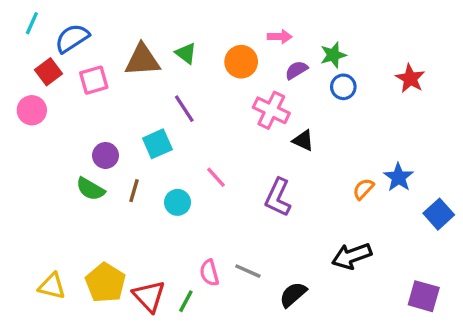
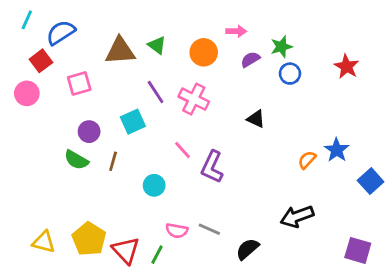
pink square: (94, 80) -> (79, 83), moved
pink cross: (271, 110) -> (194, 99), moved
purple L-shape: (278, 197) -> (212, 167), moved
cyan circle: (178, 202) -> (154, 185), moved
pink semicircle: (209, 273) -> (177, 231), turned -65

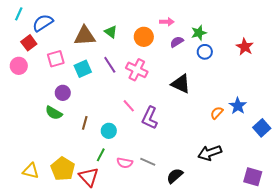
black triangle: (256, 119) -> (181, 84), size x1.5
cyan square: (133, 122) -> (83, 69), moved
brown line: (113, 161) -> (85, 123), moved
green line: (157, 255) -> (101, 155), moved

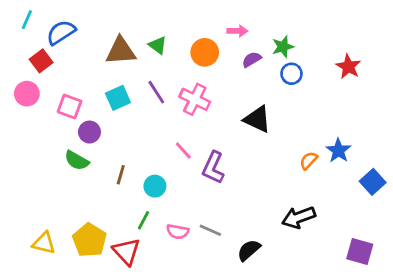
pink square: (56, 59) -> (70, 106), moved, turned 36

